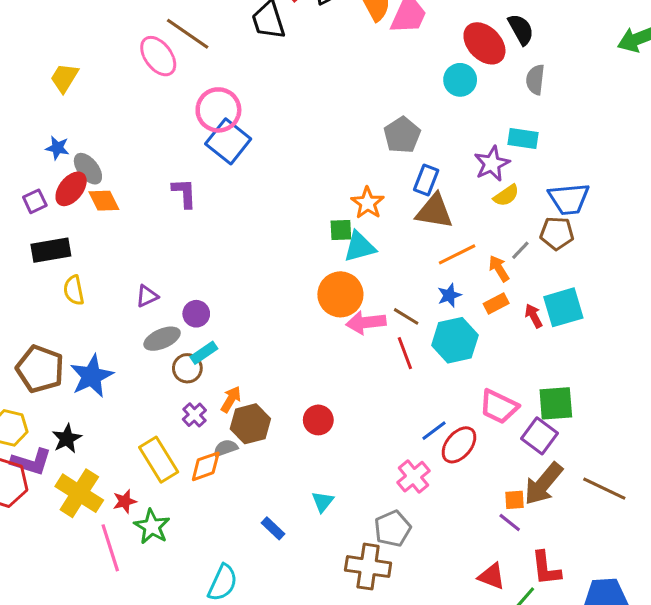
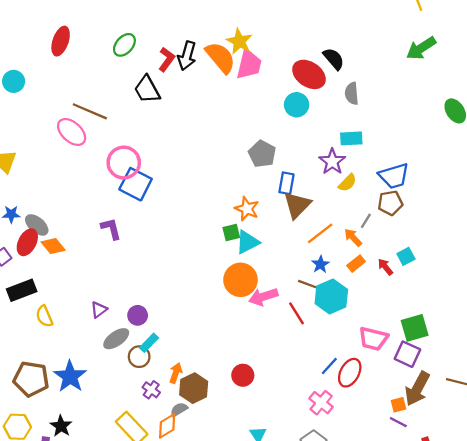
brown triangle: (434, 211) -> (297, 205), turned -44
cyan square: (563, 307) -> (406, 256), size x0.6
brown line: (406, 316) -> (308, 284), moved

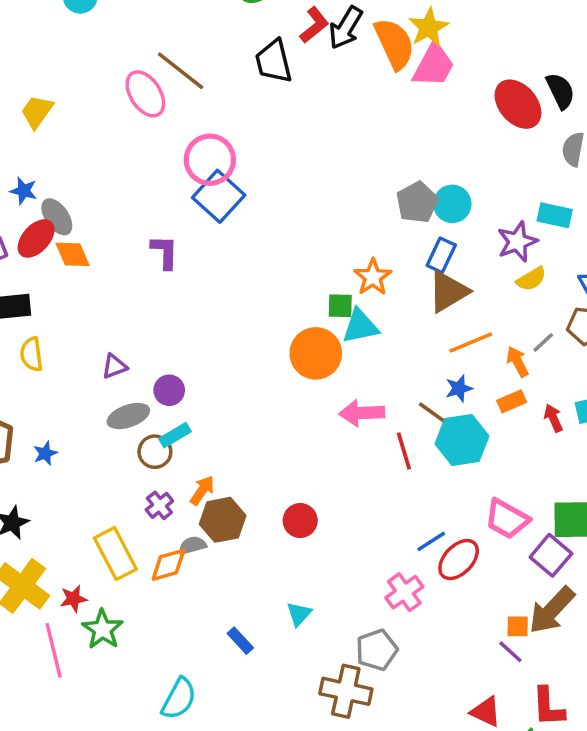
cyan circle: (297, 105) -> (452, 204), moved
orange circle: (240, 280) -> (316, 353), moved
blue star: (70, 377) -> (45, 453), size x0.5

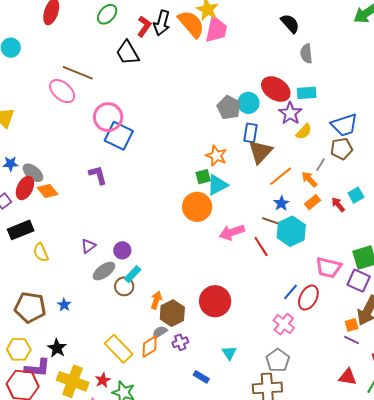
red ellipse: (518, 104) -> (276, 89), moved
purple cross: (159, 505) -> (180, 342), moved, turned 35
red circle: (300, 521) -> (215, 301), size x1.6

